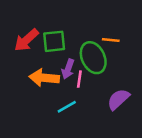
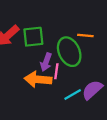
orange arrow: (44, 78) -> (38, 79), moved
cyan line: (67, 107) -> (73, 94), moved

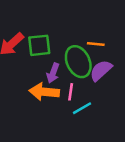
pink line: (56, 71) -> (71, 92), moved
purple semicircle: (92, 90) -> (101, 70), moved

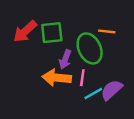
purple semicircle: (101, 70) -> (112, 90), moved

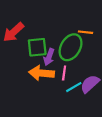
green square: (52, 33) -> (37, 47), moved
green ellipse: (90, 48) -> (71, 47), turned 56

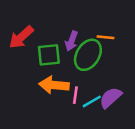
purple arrow: (49, 57) -> (72, 41), moved
pink line: (64, 73) -> (75, 95), moved

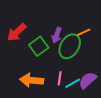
orange line: (106, 37) -> (84, 32), turned -32
green square: (49, 55) -> (39, 46), turned -30
orange arrow: (54, 85) -> (32, 80), moved

